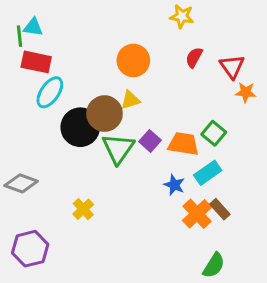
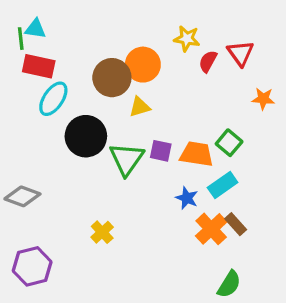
yellow star: (182, 16) -> (187, 39), moved
red triangle: (232, 67) -> (240, 53), moved
brown circle: (105, 114) -> (112, 78), moved
purple square: (150, 141) -> (161, 151), turned -30
yellow cross: (83, 209) -> (102, 232), moved

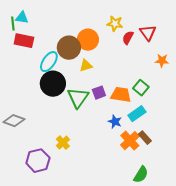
cyan ellipse: (53, 99) -> (49, 62), moved
purple square: (161, 151) -> (99, 93), turned -32
purple hexagon: (32, 266) -> (38, 161), moved

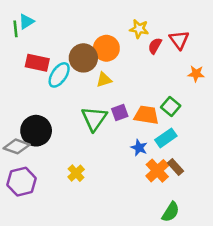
cyan triangle: (22, 18) -> (26, 22), turned -40
red rectangle: (24, 41) -> (37, 63), moved
black circle: (53, 84) -> (36, 131), moved
purple hexagon: (38, 161) -> (22, 182), moved

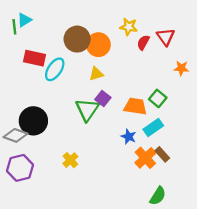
brown circle: (83, 58) -> (77, 39), moved
purple square: (120, 113) -> (103, 98), moved, turned -32

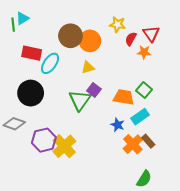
orange star: (181, 68) -> (144, 52), moved
black circle: (33, 121) -> (31, 93), moved
yellow cross: (70, 160) -> (64, 146), size x1.6
purple hexagon: (20, 168) -> (44, 140), moved

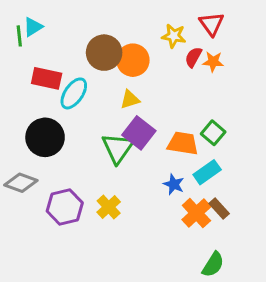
red triangle: (151, 34) -> (212, 24), moved
orange star: (144, 52) -> (213, 62), moved
purple square: (94, 90) -> (139, 133), size x1.5
yellow cross: (64, 146) -> (109, 207), moved, size x0.7

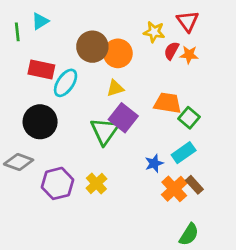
cyan triangle: (33, 27) -> (40, 21), moved
orange trapezoid: (183, 143) -> (167, 103), moved
blue star: (174, 184) -> (154, 163), turned 30

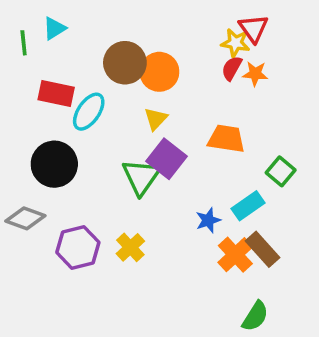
yellow star: (154, 32) -> (235, 43), moved
yellow triangle: (115, 88) -> (156, 119), turned -30
green square: (189, 118) -> (281, 171), moved
brown rectangle: (194, 185) -> (263, 249), size x1.4

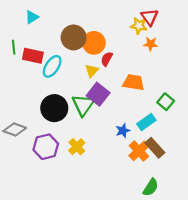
green line: (24, 43) -> (14, 47), moved
red semicircle: (232, 68) -> (107, 59), moved
black circle: (54, 164) -> (54, 108), moved

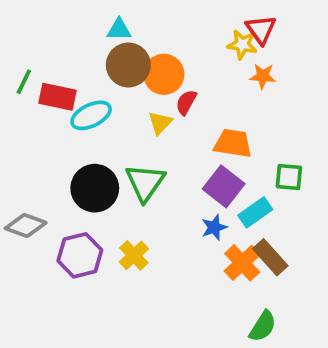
cyan triangle: (32, 17) -> (119, 30), moved, turned 32
green line: (14, 47) -> (24, 82), turned 32
cyan ellipse: (52, 66) -> (91, 115), turned 30
purple square: (98, 94) -> (224, 186), moved
green square: (166, 102) -> (289, 177), turned -35

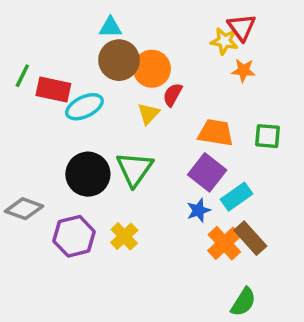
green square: (289, 177) -> (268, 136), moved

